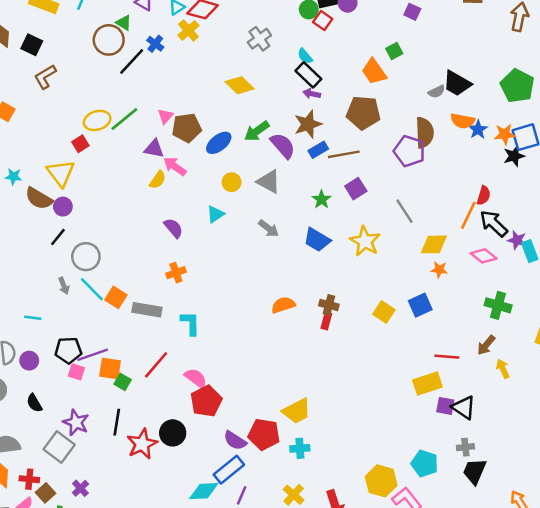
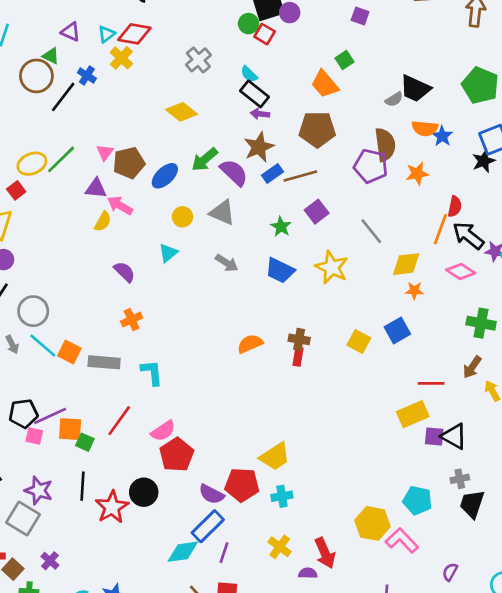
orange star: (505, 134) -> (417, 174), moved
pink semicircle: (196, 378) -> (163, 431), turned 115

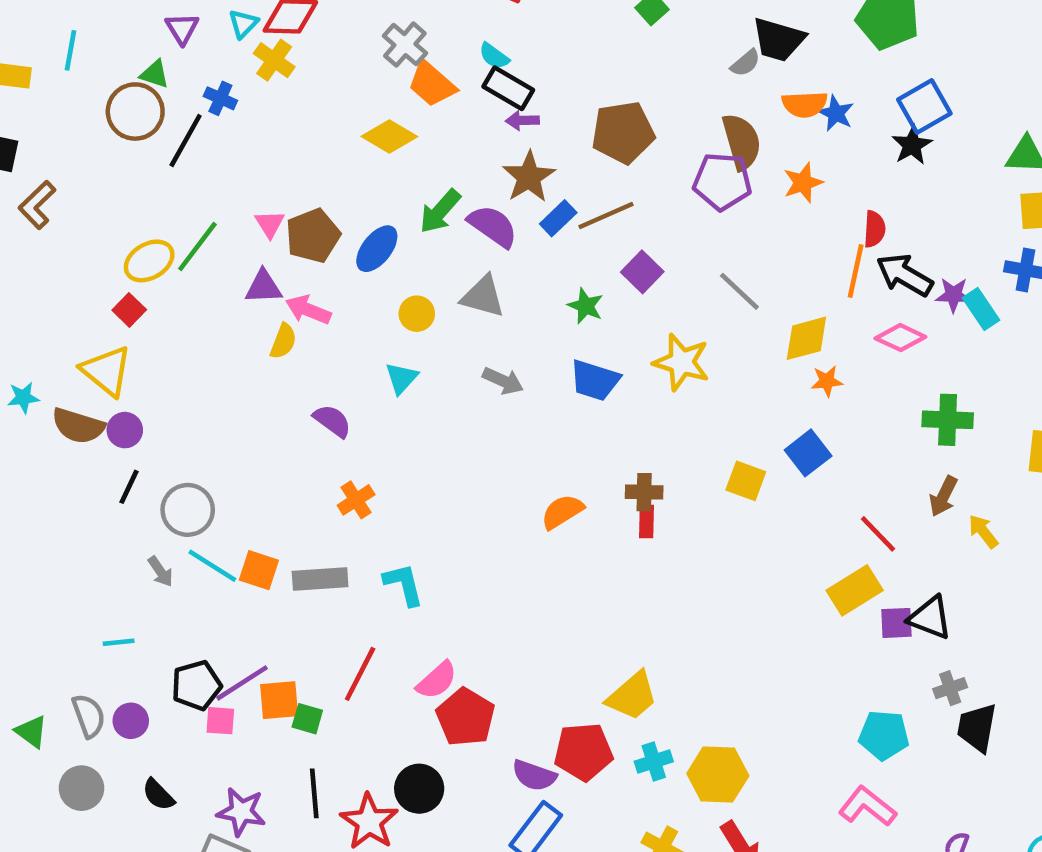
purple triangle: (71, 32) -> (182, 29), turned 42
orange trapezoid: (325, 84) -> (432, 84), moved
red line: (431, 383) -> (878, 534), turned 55
yellow hexagon: (372, 523) -> (718, 775), moved

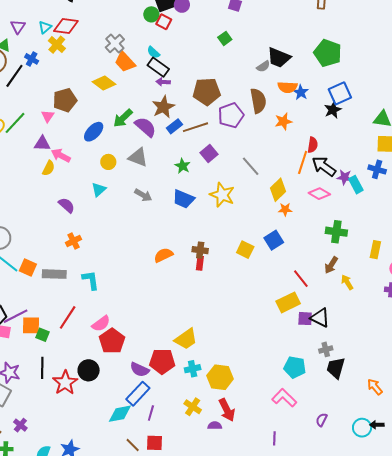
purple pentagon: (722, 181) -> (231, 115), moved, turned -30
brown pentagon: (313, 236) -> (65, 100), moved
yellow diamond: (806, 338) -> (278, 190), turned -35

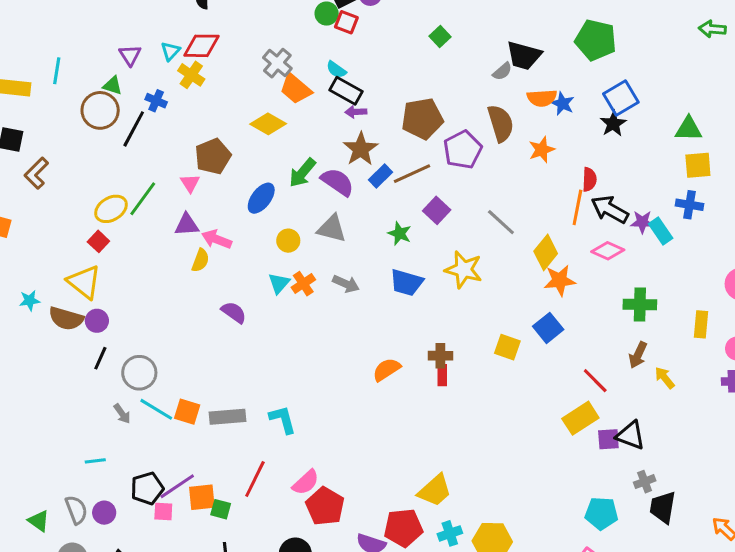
orange star: (285, 209) -> (560, 280), size x1.5
orange cross: (74, 241) -> (303, 284), moved

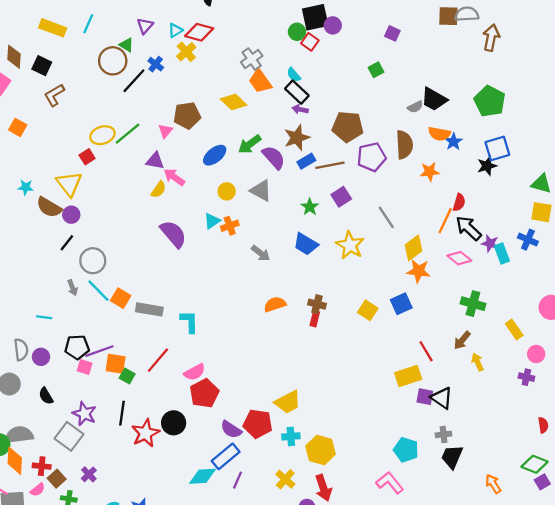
gray arrow: (346, 284) -> (261, 253), moved
purple semicircle: (234, 312) -> (173, 234), size x1.5
yellow rectangle: (701, 324) -> (514, 330), turned -54

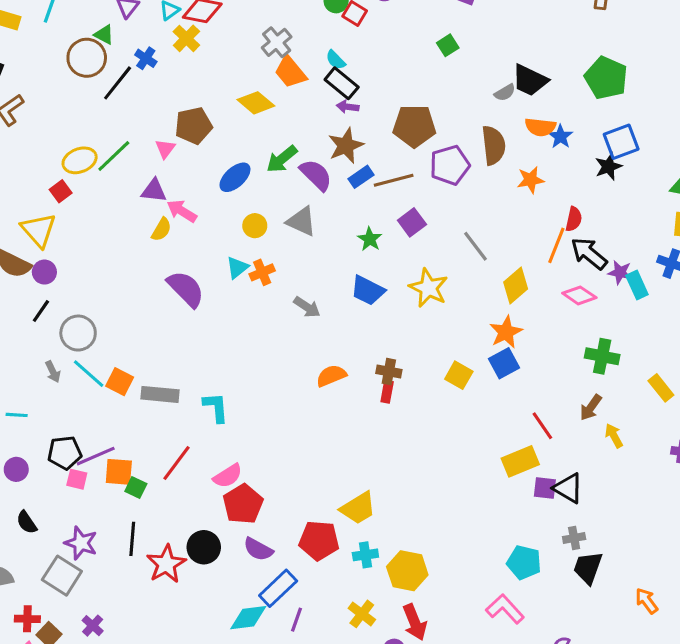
orange star: (419, 271) -> (506, 332), moved, turned -30
purple semicircle: (231, 430) -> (258, 549), moved

